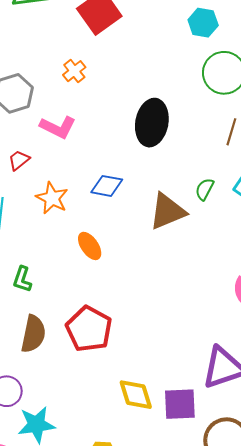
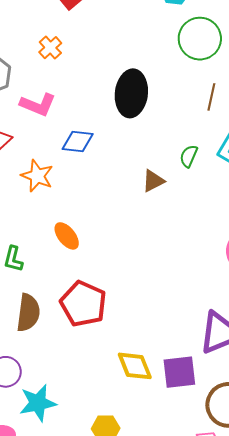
blue diamond: (107, 186) -> (78, 142), moved
brown triangle: (167, 211) -> (153, 181), size x0.6
orange ellipse: (90, 246) -> (67, 236), moved

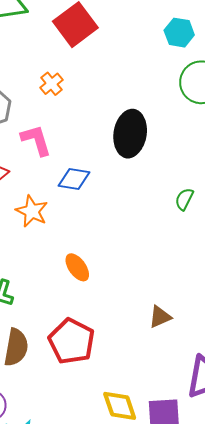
pink L-shape: (38, 105) -> (36, 140), turned -132
brown triangle: (153, 181) -> (160, 317), moved
orange ellipse: (67, 236) -> (77, 267), moved

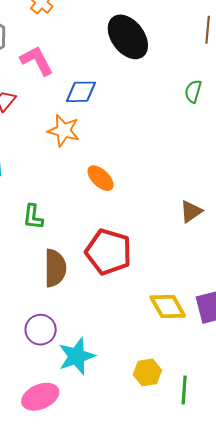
black ellipse: (130, 134) -> (128, 37), turned -36
orange star: (32, 211) -> (64, 131), moved

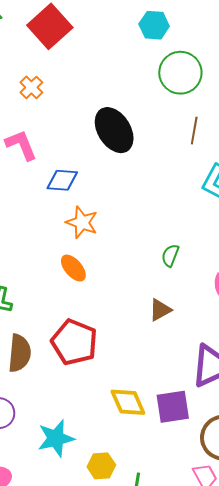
green semicircle: (193, 91) -> (170, 255), moved
orange star: (64, 131) -> (82, 222), moved
cyan star: (77, 356) -> (56, 438), moved

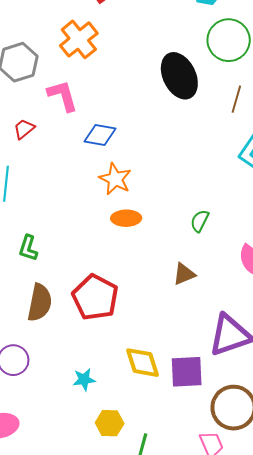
orange cross: (31, 87) -> (79, 39), size x1.6
black ellipse: (114, 130) -> (179, 76), moved
orange ellipse: (73, 268) -> (126, 218), moved, turned -56
cyan star: (56, 438) -> (84, 380), moved, size x0.6

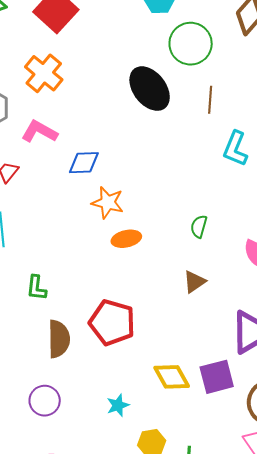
pink L-shape: (63, 96) -> (39, 132), turned -33

